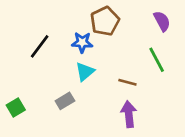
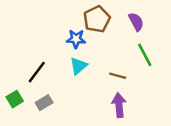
purple semicircle: (162, 21) -> (136, 22), moved
black line: (40, 46) -> (37, 72), moved
gray rectangle: (65, 101) -> (44, 103), moved

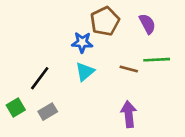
green line: (145, 55) -> (157, 60), turned -65
brown line: (118, 76) -> (129, 69), moved

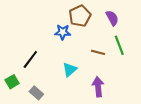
green line: (157, 60) -> (119, 45), turned 72
cyan triangle: (85, 72) -> (70, 70), moved
gray rectangle: (48, 112) -> (36, 93), moved, turned 72

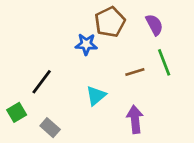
brown line: (98, 52) -> (135, 72), turned -32

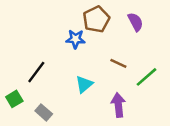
green line: (164, 62) -> (146, 77), moved, turned 70
brown line: (135, 72) -> (118, 63), turned 42

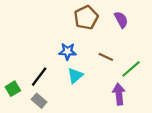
blue star: (76, 39) -> (68, 51), moved
black line: (36, 72) -> (39, 77), moved
purple arrow: (118, 105) -> (119, 94), moved

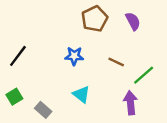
cyan triangle: (75, 76) -> (81, 94), moved, turned -42
black line: (39, 77) -> (18, 56), moved

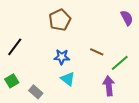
brown pentagon: (95, 19) -> (60, 20), moved
purple semicircle: (133, 21) -> (127, 18), moved
blue star: (74, 56) -> (62, 57), moved

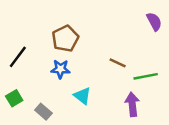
brown pentagon: (60, 20) -> (65, 39), moved
blue star: (62, 57) -> (60, 69), moved
green line: (120, 63) -> (146, 76), turned 30

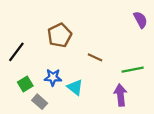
brown line: (118, 63) -> (95, 57), moved
blue star: (60, 69) -> (53, 77), moved
green square: (14, 98) -> (25, 84), moved

